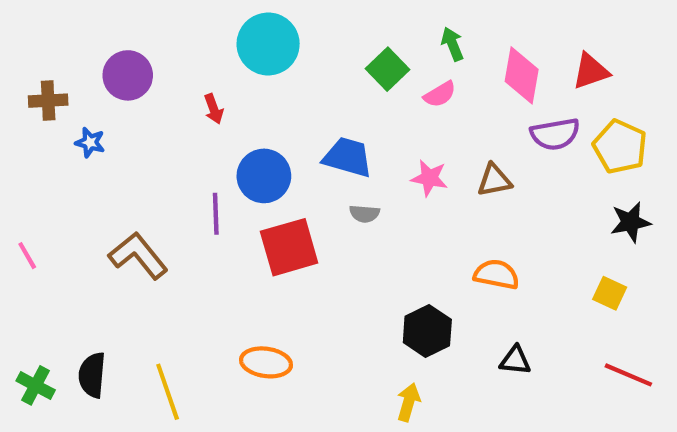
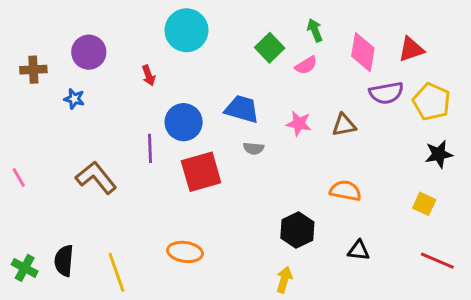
blue star: (90, 142) -> (74, 99), moved

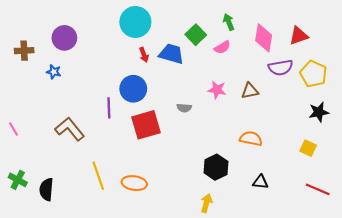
red arrow: (149, 75) -> (144, 55), moved
blue trapezoid: (242, 109) -> (171, 54), moved
green cross: (25, 268) -> (18, 180), moved
yellow line: (116, 272) -> (98, 176), moved

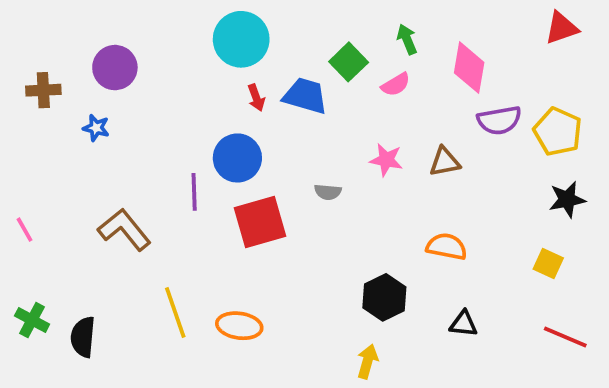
red triangle: (299, 36) -> (561, 28), moved

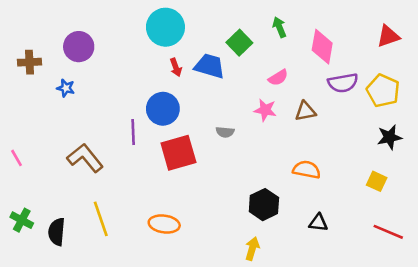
red triangle: (561, 28) -> (388, 36), moved
pink semicircle: (396, 85) -> (278, 78), moved
yellow line: (175, 312) -> (101, 219), moved

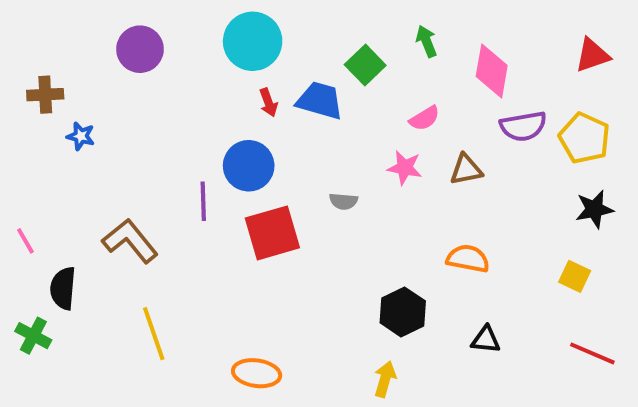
purple circle: (79, 47) -> (140, 49), moved
blue star: (66, 88) -> (81, 136), moved
orange ellipse: (164, 224) -> (257, 373), moved
black semicircle: (57, 232) -> (63, 288), moved

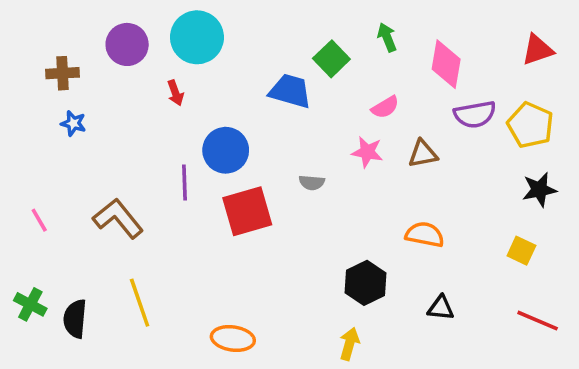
cyan circle: (253, 41) -> (197, 37), moved
brown cross: (45, 95) -> (63, 73), moved
red arrow: (268, 103) -> (175, 93), moved
pink line: (25, 241) -> (39, 220), moved
black semicircle: (63, 288) -> (75, 319), moved

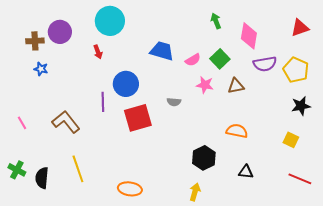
purple circle: (127, 44) -> (60, 32), moved
green square: (331, 59) -> (220, 59), moved
pink semicircle: (385, 107) -> (193, 60), moved

